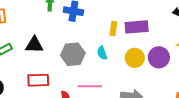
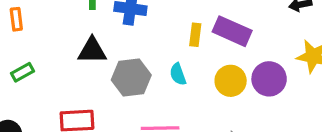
purple rectangle: (137, 27) -> (232, 31), turned 30
black triangle: (34, 45) -> (92, 51), moved

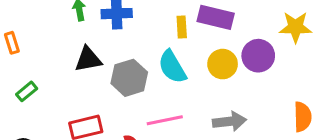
cyan semicircle: (178, 74) -> (172, 67), size x1.6

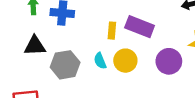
yellow circle: (223, 64) -> (125, 61), moved
cyan semicircle: (172, 67) -> (100, 61), size x0.6

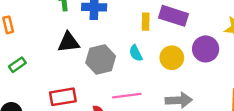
yellow circle: (125, 61) -> (172, 58), moved

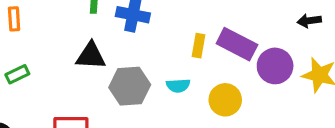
purple circle: (206, 49) -> (275, 66), moved
cyan semicircle: (136, 53) -> (178, 86), turned -77

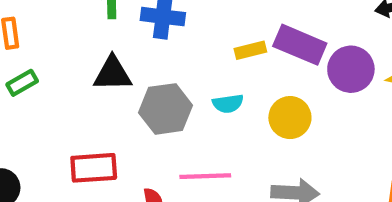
yellow rectangle: (198, 46) -> (250, 50), turned 70
green rectangle: (17, 74) -> (22, 83), moved

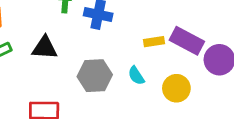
black triangle: (113, 74) -> (45, 48), moved
cyan semicircle: (228, 104) -> (136, 76), turned 60

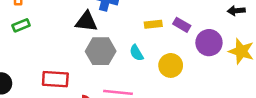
purple rectangle: (187, 41) -> (182, 25), size x0.6
black triangle: (45, 48) -> (86, 22), moved

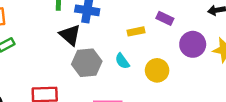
black triangle: (86, 22) -> (70, 35), turned 40
purple rectangle: (182, 25) -> (165, 18), moved

